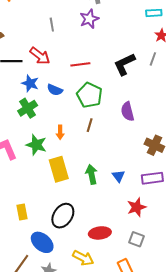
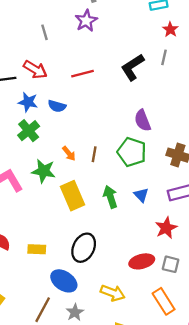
green pentagon: (89, 95) -> (132, 152), moved
brown line: (90, 125) -> (94, 154), moved
orange arrow: (60, 132) -> (69, 153), turned -32
yellow rectangle: (22, 212) -> (37, 249), turned -70
red ellipse: (100, 233) -> (142, 261), moved

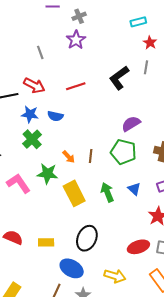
purple semicircle: (143, 120) -> (131, 124), turned 84

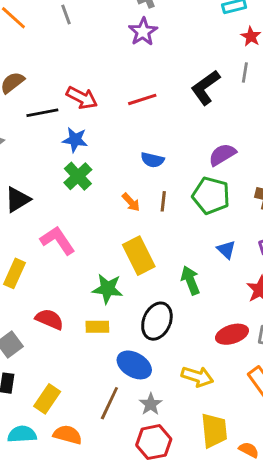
gray line: (40, 52) -> (66, 14), moved
blue semicircle: (55, 116) -> (152, 160), moved
green star: (47, 174) -> (108, 289), moved
green arrow: (107, 192) -> (190, 280), moved

